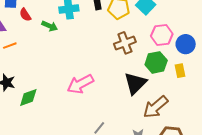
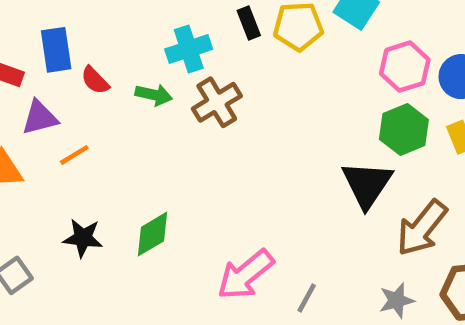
brown cross: (125, 43) -> (217, 102), moved
pink arrow: (80, 84) -> (245, 275), moved
green diamond: (28, 97) -> (152, 234), moved

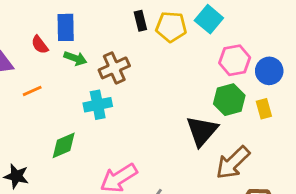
cyan cross: (189, 49) -> (98, 105), moved
blue rectangle: (56, 50) -> (66, 27), moved
orange line: (74, 155) -> (32, 91), moved
black star: (83, 238) -> (16, 176), moved

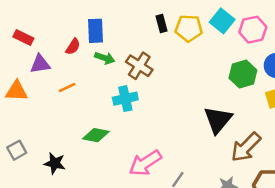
red semicircle: (40, 45) -> (73, 47), turned -108
pink hexagon: (235, 60) -> (253, 30), moved
brown cross: (114, 68) -> (139, 66), turned -32
green hexagon: (229, 100) -> (243, 74), moved
green diamond: (64, 145) -> (96, 135), turned 36

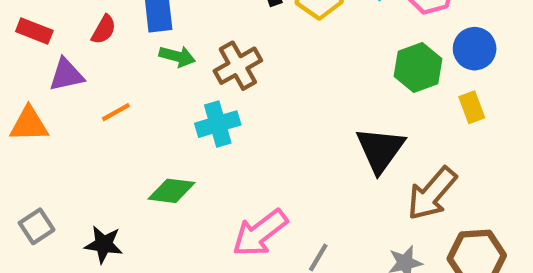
red semicircle: (73, 47) -> (104, 30), moved
brown cross: (139, 66) -> (238, 66), turned 32

